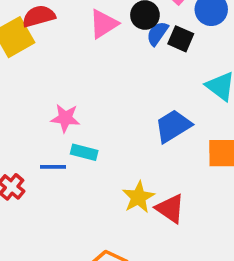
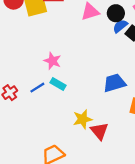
blue line: (53, 167) -> (37, 88), turned -48

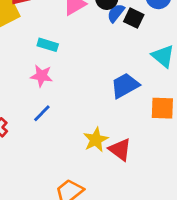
cyan rectangle: (58, 84) -> (48, 45), moved
blue line: (37, 88) -> (42, 113), moved

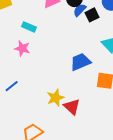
black square: (134, 18) -> (92, 15), turned 32
blue line: (42, 113) -> (12, 86), moved

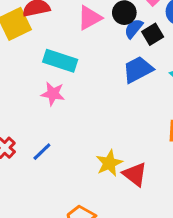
cyan rectangle: (29, 27) -> (60, 61), size x1.5
blue trapezoid: (80, 62) -> (138, 70), moved

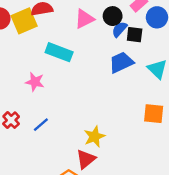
black square: (153, 34) -> (135, 35), turned 35
pink star: (53, 94) -> (35, 82), moved
red triangle: (135, 174) -> (86, 159), moved, turned 40

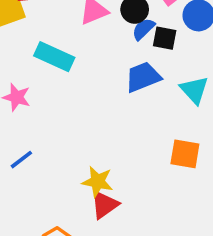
yellow star: (94, 137) -> (98, 182), turned 30
red triangle: (86, 159) -> (104, 205), moved

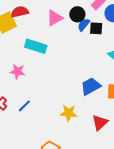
blue trapezoid: (143, 77) -> (91, 86), moved
red triangle: (104, 205) -> (100, 122), moved

